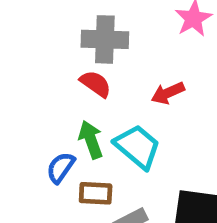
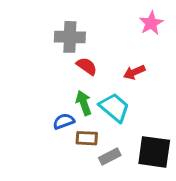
gray cross: (105, 39) -> (70, 37), moved
blue semicircle: (61, 168) -> (64, 121), turned 35

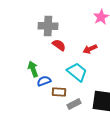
green arrow: (84, 103) -> (33, 69), moved

